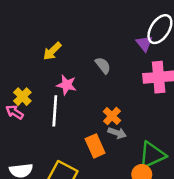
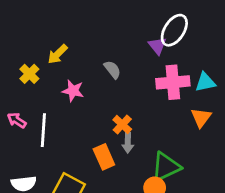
yellow cross: (22, 97) -> (29, 74), moved
white line: (55, 111) -> (43, 130), moved
gray arrow: (117, 133) -> (128, 143), turned 72

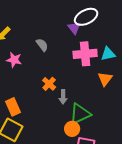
white ellipse: (174, 30) -> (86, 17), turned 30
gray arrow: (128, 143) -> (63, 97), moved
orange rectangle: (104, 157) -> (13, 107), moved

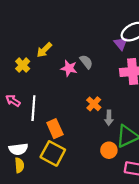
pink star: (14, 60) -> (69, 68), moved
orange circle: (72, 129) -> (109, 150), moved

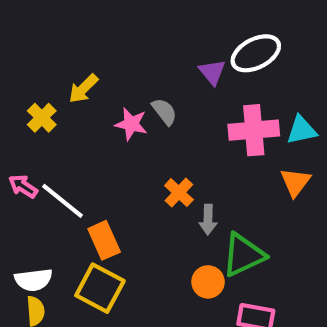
purple triangle: (121, 43) -> (212, 72), moved
white line: (33, 108) -> (63, 201), turned -55

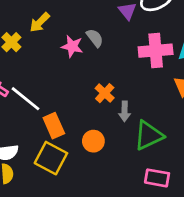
orange circle: (208, 282) -> (93, 141), moved

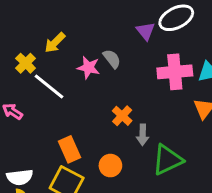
white line: (25, 99) -> (49, 87), moved

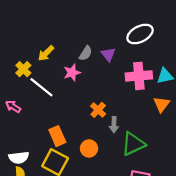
purple triangle: (146, 31) -> (108, 54), moved
gray semicircle: (112, 59) -> (86, 53), moved, turned 70
pink star: (88, 68) -> (72, 73), turned -30

